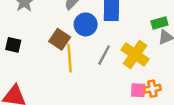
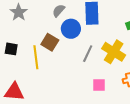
yellow line: (70, 58) -> (36, 57), moved
pink square: (138, 90) -> (99, 85), moved

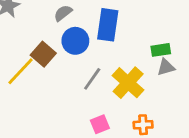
yellow line: (36, 57) -> (21, 71), turned 40
pink square: (99, 85) -> (100, 124), turned -32

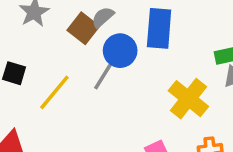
brown square: (43, 54) -> (83, 28), moved
gray line: (92, 79) -> (103, 76), moved

